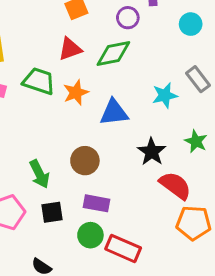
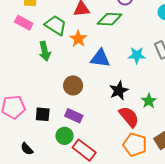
orange star: (76, 92) -> (78, 39), turned -30
green star: (196, 141) -> (149, 101), moved
green arrow: (39, 174) -> (45, 51), moved

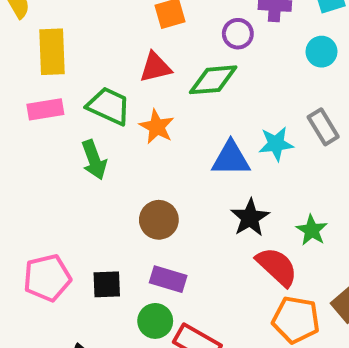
pink rectangle: (24, 23) -> (45, 109), turned -30
blue triangle: (100, 58) -> (231, 159), moved

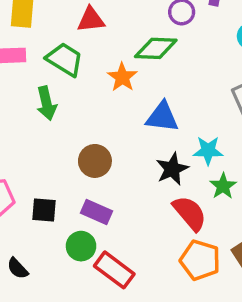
red triangle: (155, 67) -> (91, 20), moved
orange star: (157, 127) -> (122, 77), moved
cyan star: (276, 144) -> (208, 151), moved

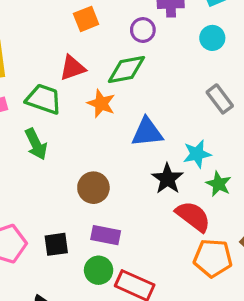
red triangle: (91, 20) -> (72, 68), moved

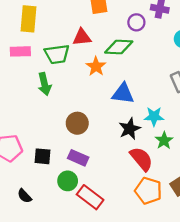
green trapezoid: (44, 99) -> (57, 54), turned 140

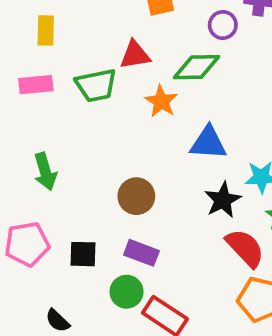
yellow rectangle: (28, 19) -> (46, 30), size x0.7
green arrow: (45, 84) -> (45, 172), moved

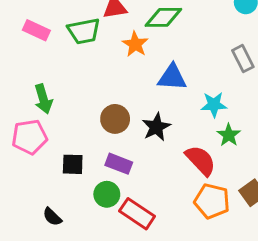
pink rectangle: (36, 85) -> (36, 30), turned 30
black star: (223, 200) -> (156, 127), moved
pink pentagon: (27, 244) -> (30, 137), moved

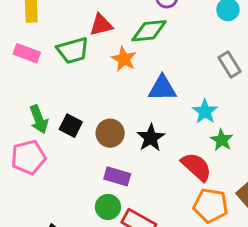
cyan star: (214, 105) -> (205, 112), turned -30
black square: (73, 164) -> (71, 126), moved, turned 30

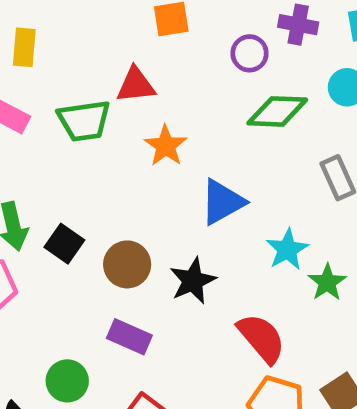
green diamond: (149, 31) -> (277, 111), moved
blue triangle: (162, 88) -> (222, 202), turned -36
green star: (222, 140) -> (327, 282), moved
green circle: (108, 207) -> (67, 381), moved

